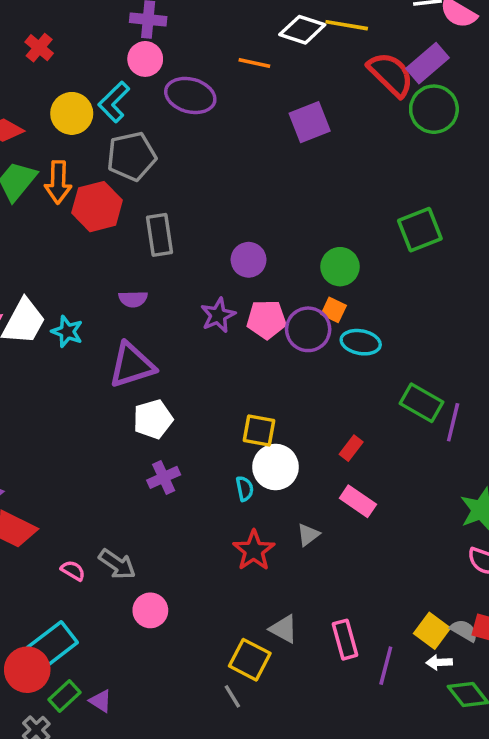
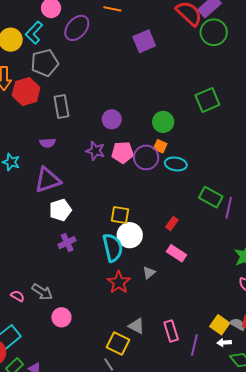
purple ellipse: (190, 95) -> (77, 28), turned -64
purple star: (218, 315) -> (95, 151), turned -30
cyan semicircle: (245, 489) -> (113, 248), size x2.0

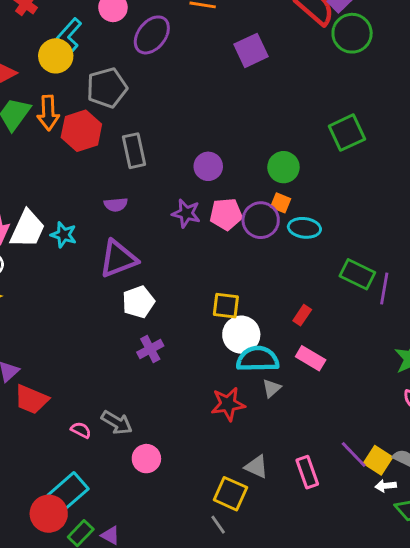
cyan L-shape: (34, 33) -> (69, 35), moved
cyan semicircle: (113, 248) -> (258, 359), moved, turned -76
red star: (119, 282) -> (228, 404), turned 30
purple line: (194, 345) -> (354, 454), moved, turned -55

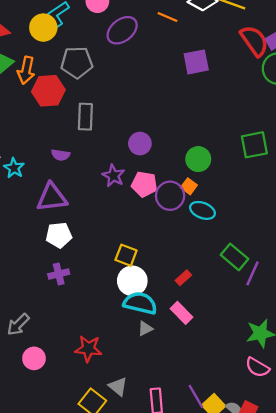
red star: (228, 404) -> (88, 349), moved
gray arrow: (117, 423) -> (18, 325), turned 90

